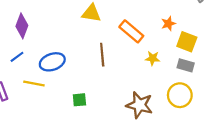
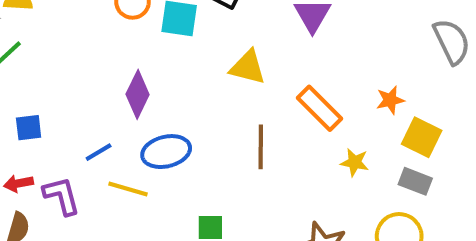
purple diamond: (22, 26) -> (138, 94), moved
blue line: (17, 57) -> (99, 152), moved

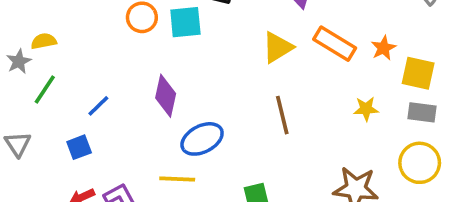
yellow triangle: (248, 67) -> (278, 47), moved, turned -32
orange rectangle: (319, 108) -> (335, 44), moved
blue line: (99, 152) -> (98, 106), moved

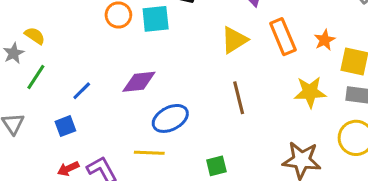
yellow semicircle: (44, 41) -> (35, 36), turned 45
orange rectangle: (335, 44) -> (283, 37), turned 36
purple diamond: (166, 96) -> (139, 82), turned 72
yellow star: (366, 109) -> (310, 92), size x1.5

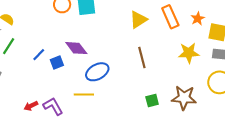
purple diamond: (139, 82) -> (76, 48), turned 60
blue square: (65, 126) -> (57, 63), moved
green square: (216, 166) -> (152, 101), moved

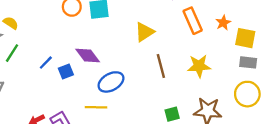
yellow triangle: (138, 20) -> (144, 32), moved
yellow star: (189, 53) -> (199, 66), moved

